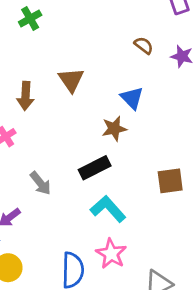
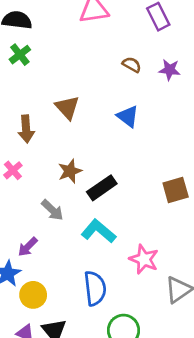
brown star: (114, 129) -> (70, 171), moved
cyan L-shape: (108, 209) -> (99, 231), moved
pink star: (111, 254) -> (144, 259), moved

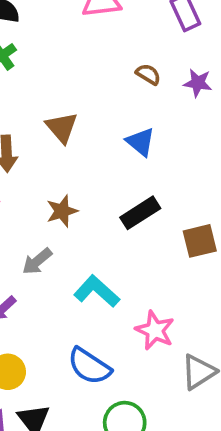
black rectangle: (102, 188) -> (140, 213), moved
gray arrow: (52, 210) -> (37, 261), turned 95
blue semicircle: (95, 288) -> (89, 366), turned 128

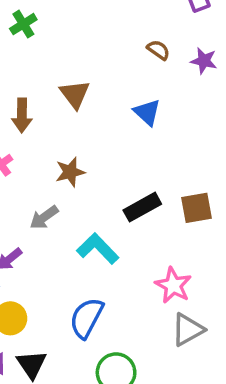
black rectangle: (140, 213) -> (142, 207), moved
pink star: (155, 330) -> (173, 285), moved
blue semicircle: (89, 366) -> (86, 318), turned 81

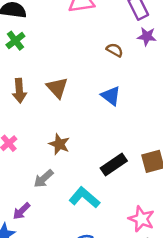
purple star: (204, 61) -> (147, 36), moved
brown arrow: (22, 115) -> (19, 91), moved
brown star: (70, 172) -> (59, 144), turned -30

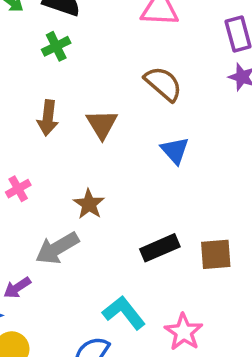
brown semicircle: (115, 50) -> (163, 84), moved, size x1.6
gray arrow: (44, 179) -> (57, 248), size x1.4
cyan L-shape: (84, 198) -> (124, 313), moved

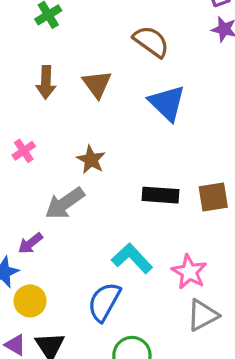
blue triangle: (175, 150) -> (167, 103), size x1.4
black rectangle: (160, 248) -> (161, 195), turned 32

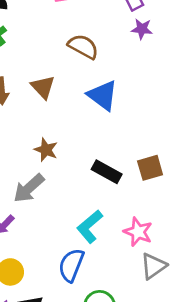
black rectangle: (161, 195) -> (107, 172), turned 32
cyan L-shape: (132, 258) -> (90, 227), turned -80

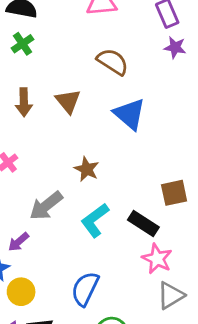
brown star: (46, 150) -> (87, 169), moved
black rectangle: (107, 172) -> (143, 223), moved
cyan L-shape: (90, 227) -> (95, 220), moved

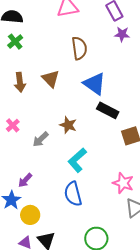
brown semicircle: (113, 62) -> (79, 48), turned 55
gray arrow: (46, 206) -> (41, 139), moved, size x0.7
black rectangle: (143, 223) -> (108, 110), moved
blue semicircle: (85, 289) -> (73, 194), moved, turned -35

